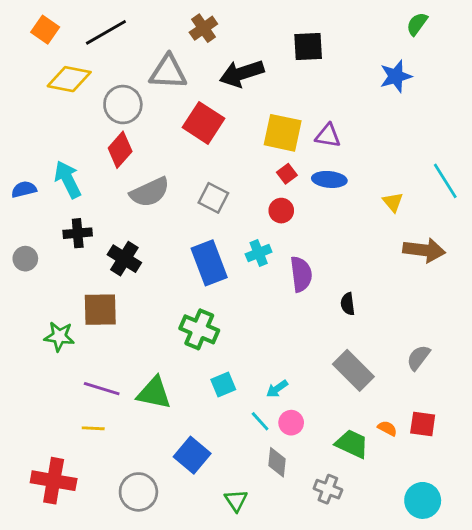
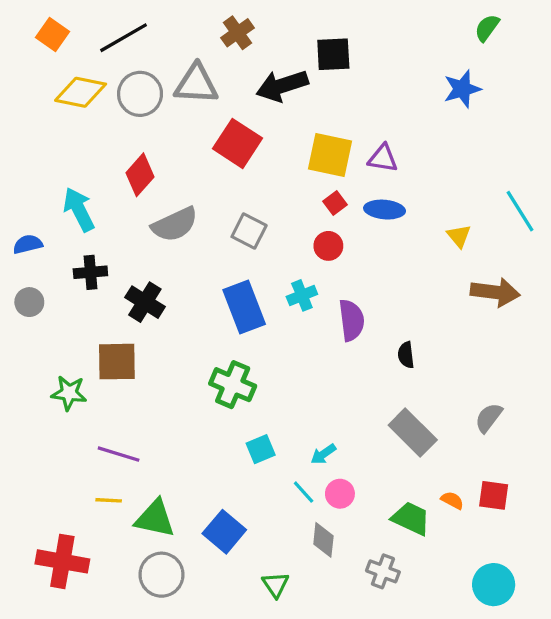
black square: (308, 47) -> (333, 54), moved
gray circle: (123, 105) -> (140, 94), moved
blue semicircle: (24, 189) -> (28, 244), moved
green triangle: (154, 393) -> (155, 519), moved

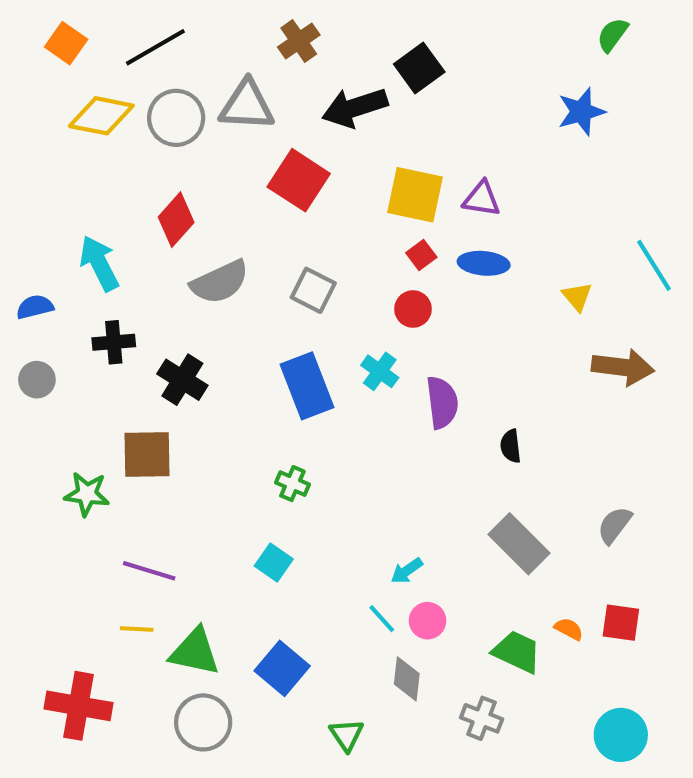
black square: (333, 54) -> (419, 68), turned -33
cyan cross: (302, 295) -> (380, 371), turned -32
green cross: (233, 385) -> (292, 484), size x0.6
cyan square: (261, 449) -> (274, 562), moved, turned -32

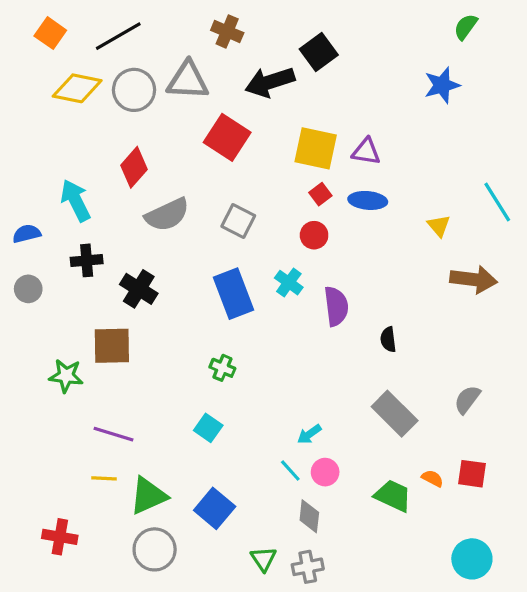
brown cross: (299, 41) -> (227, 31), turned -32
green triangle: (195, 652) -> (148, 496), turned -36
red cross: (78, 706) -> (60, 537), size x0.7
gray cross: (482, 718) -> (308, 567), moved, turned -32

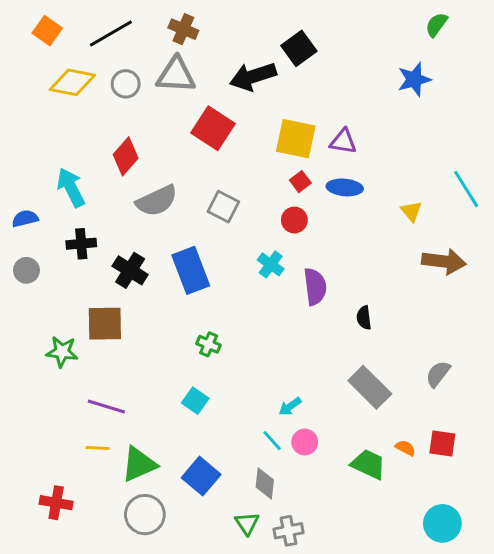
brown cross: (227, 31) -> (183, 29), moved
gray circle: (134, 90) -> (126, 84), size x0.7
blue rectangle: (233, 294) -> (191, 270), moved
gray diamond: (309, 516) -> (265, 483), moved

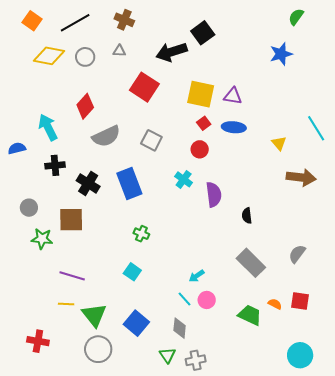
gray triangle: (176, 75) -> (119, 51), size x0.5
gray circle: (26, 270) -> (29, 208), moved
green triangle: (139, 464) -> (94, 315), turned -44

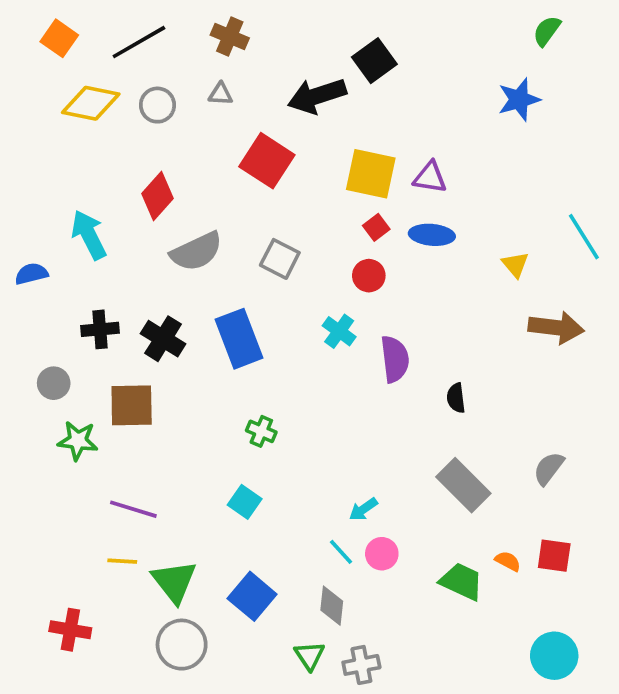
black cross: (55, 165) -> (100, 329), moved

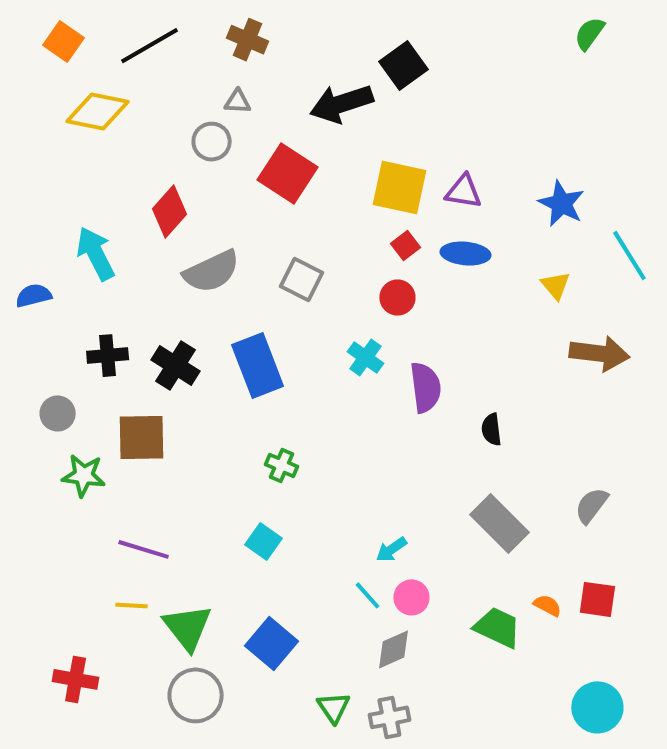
blue star: (519, 100) -> (561, 204), moved, turned -30
gray circle: (157, 105) -> (212, 142), moved
gray diamond: (332, 606) -> (393, 649), moved, turned 60

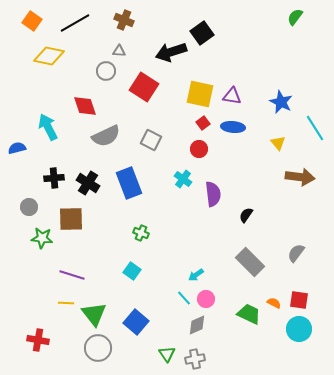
red diamond: (170, 212) -> (85, 106), turned -60
black semicircle: (491, 429) -> (246, 215), turned 42
cyan circle: (597, 707) -> (299, 329), moved

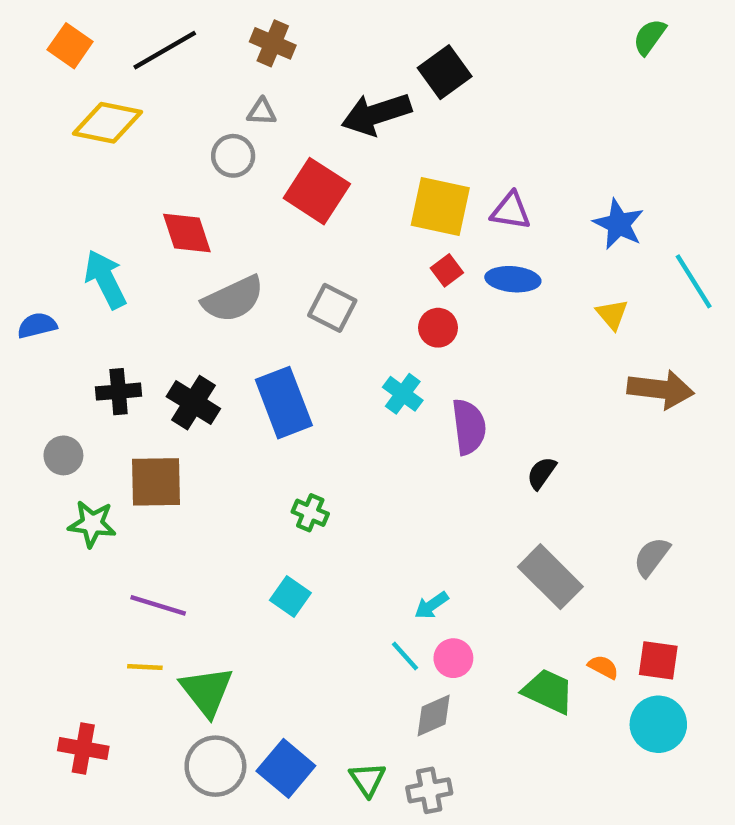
blue square: (136, 322) -> (286, 768), moved

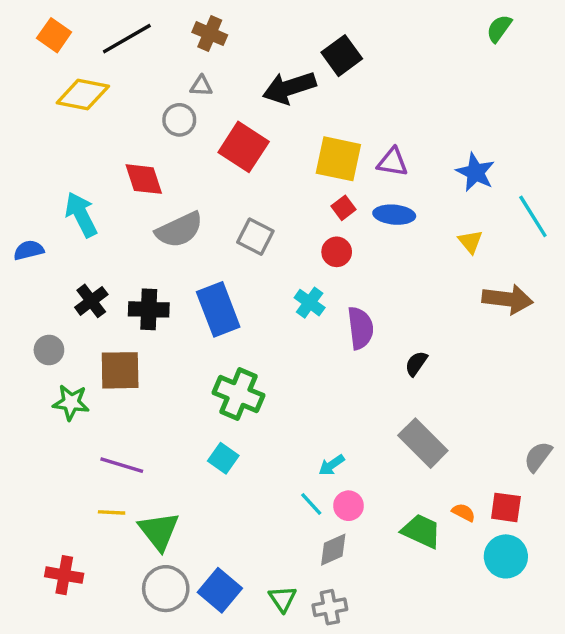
black cross: (119, 392) -> (91, 301), turned -32
black cross: (193, 403) -> (149, 309), turned -30
green cross: (310, 513) -> (239, 394), size x1.8
gray semicircle: (652, 557) -> (538, 457), moved

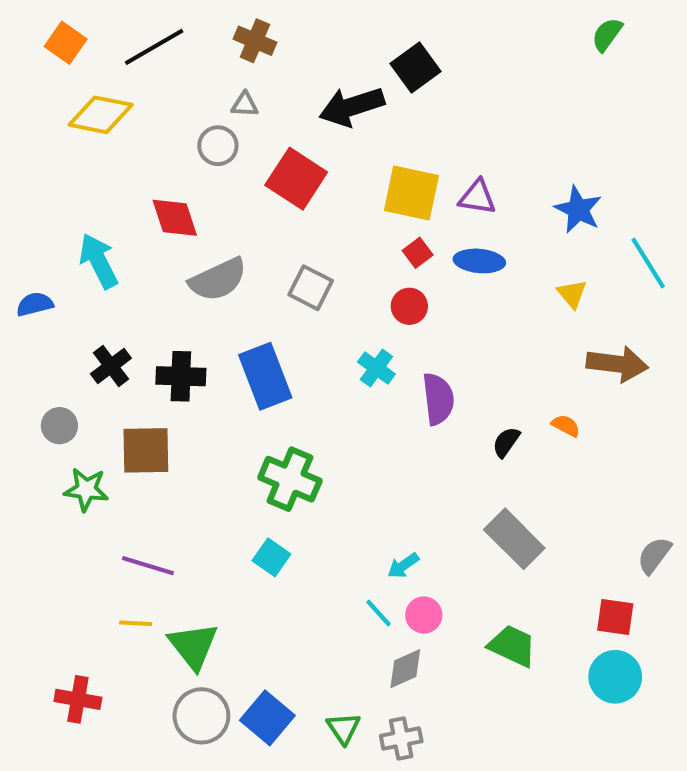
orange semicircle: (464, 512) -> (566, 426), moved

